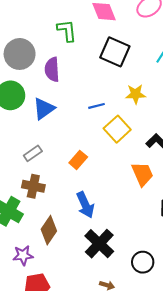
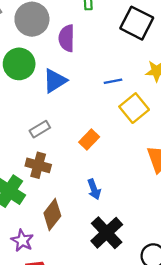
blue arrow: (85, 205) -> (94, 189), size x0.7
purple star: (23, 255) -> (22, 241), turned 30

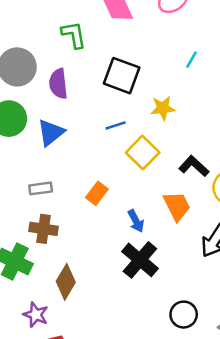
black square: (137, 23) -> (122, 76), moved
gray rectangle: (40, 129) -> (41, 188), turned 30
blue arrow: (94, 189) -> (136, 221), moved
black cross: (107, 233) -> (140, 260), moved

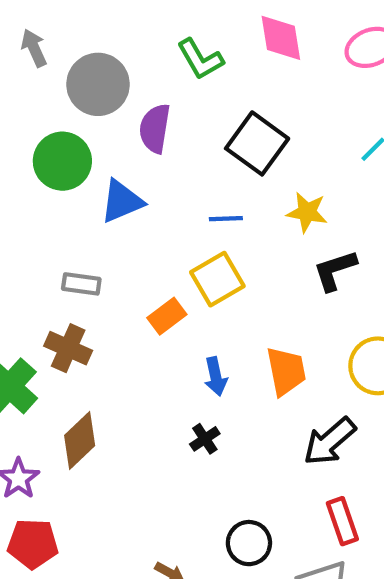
green L-shape: (74, 35) -> (200, 59), turned 144
yellow square: (143, 152) -> (217, 279), moved
black L-shape: (194, 166) -> (335, 270), moved, turned -76
black cross: (140, 260) -> (205, 439), size x0.5

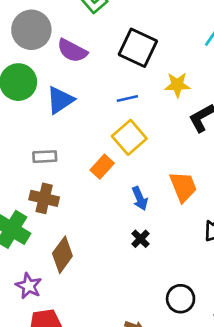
purple semicircle: (155, 128) -> (72, 51), turned -60

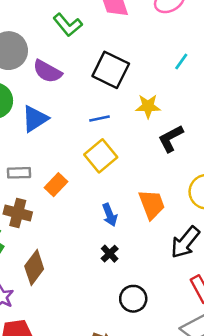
orange rectangle: (102, 167) -> (56, 185), moved
black circle: (181, 299) -> (133, 299), moved

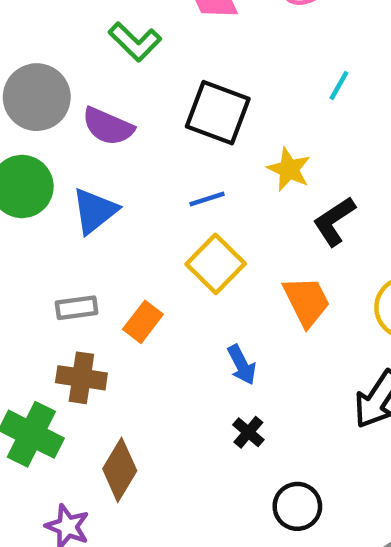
yellow star: (148, 106) -> (289, 169), turned 30
orange trapezoid: (152, 204) -> (306, 301), moved

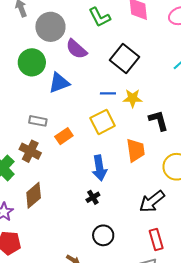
yellow star: (289, 169) -> (133, 98), moved, turned 30
black L-shape: (334, 221) -> (158, 120), turned 90
blue arrow: (242, 365) -> (99, 168), size x1.4

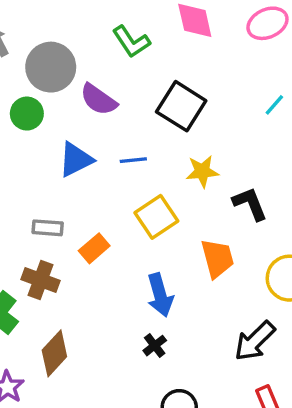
green circle: (32, 62) -> (27, 114), moved, size x0.7
blue line: (108, 93) -> (133, 160), moved

